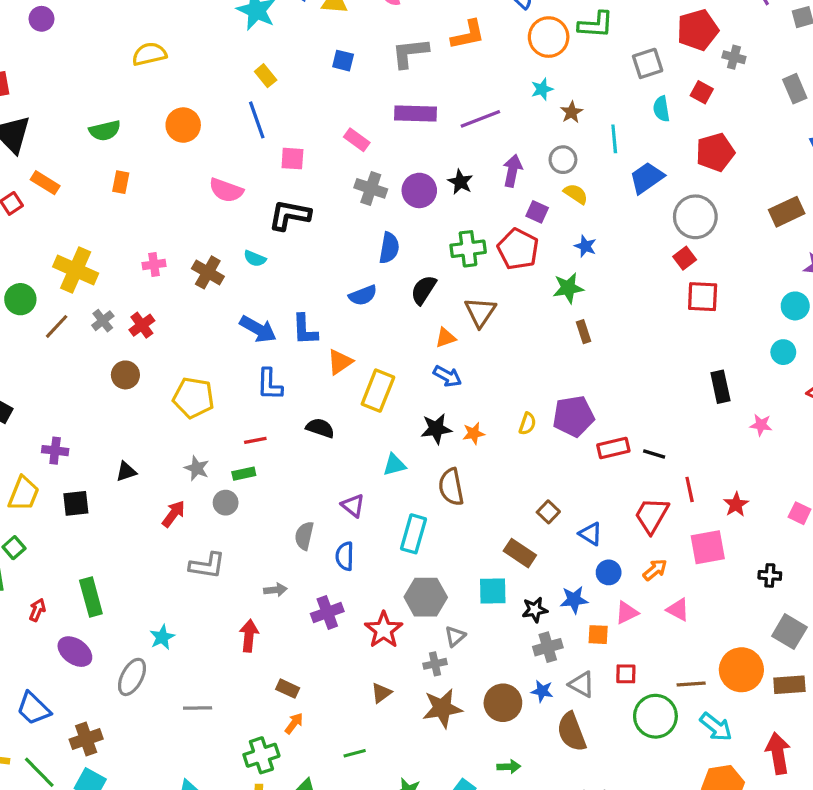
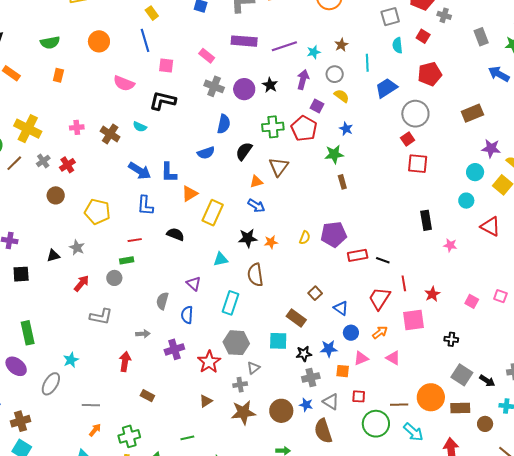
cyan star: (542, 89) -> (314, 52), moved
gray star: (197, 468) -> (77, 248), moved
orange arrow: (294, 723) -> (95, 430), moved

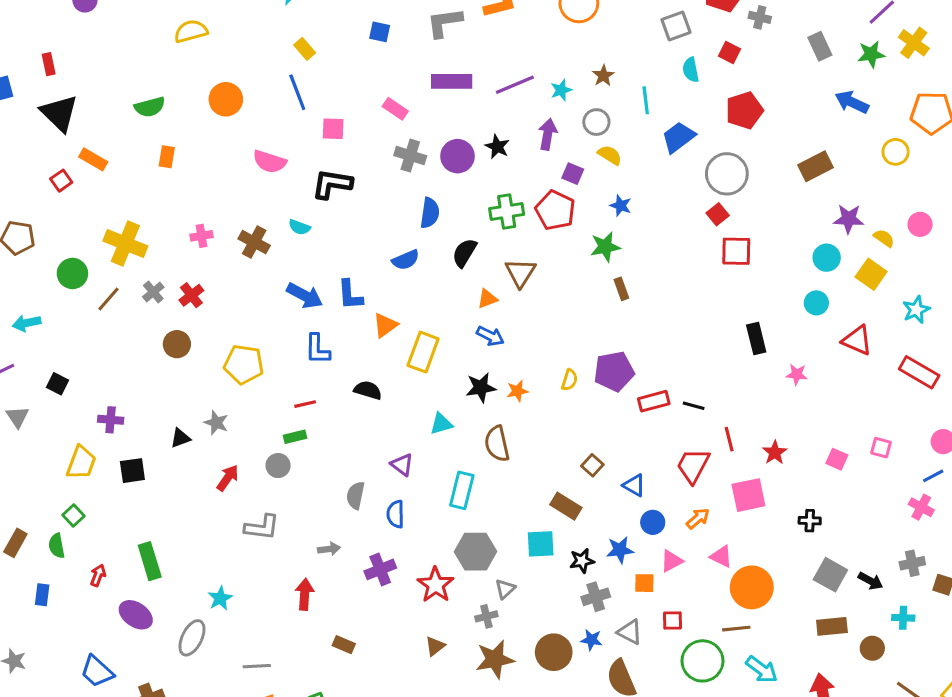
orange circle: (431, 397) -> (752, 587), moved

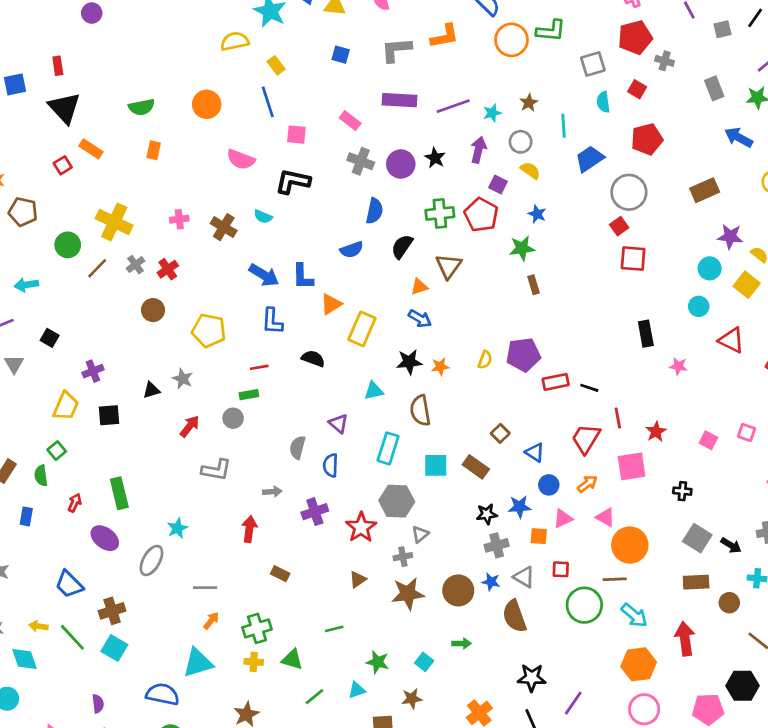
yellow semicircle: (191, 31) -> (235, 41), moved
purple cross: (111, 420) -> (93, 371), turned -30
cyan square: (541, 544) -> (436, 465), moved

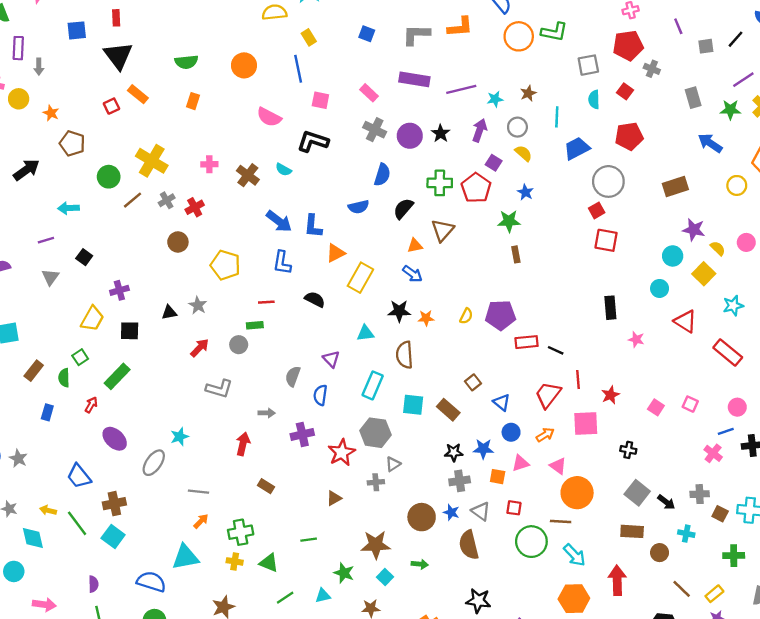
green rectangle: (119, 493) -> (117, 376), moved, turned 52
brown star: (408, 594) -> (376, 545), moved

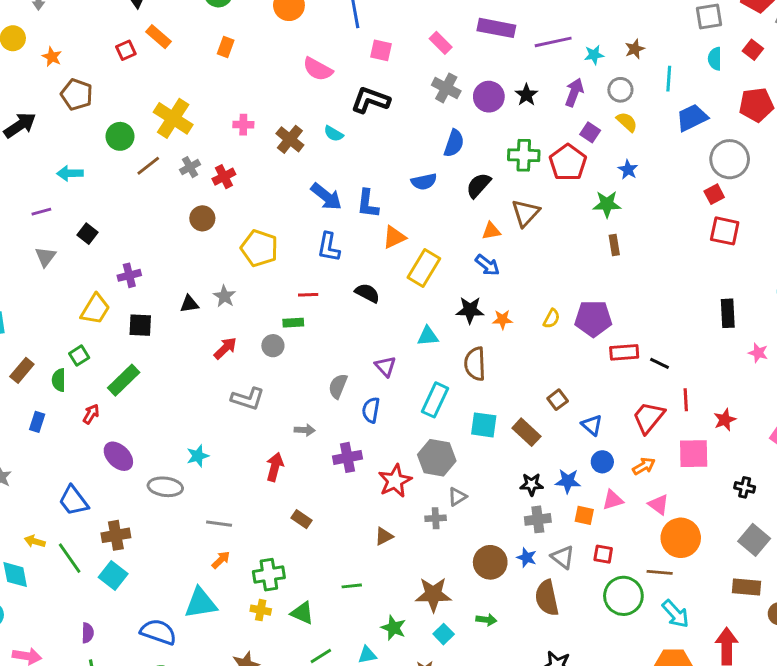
gray ellipse: (154, 463) -> (165, 487), turned 60

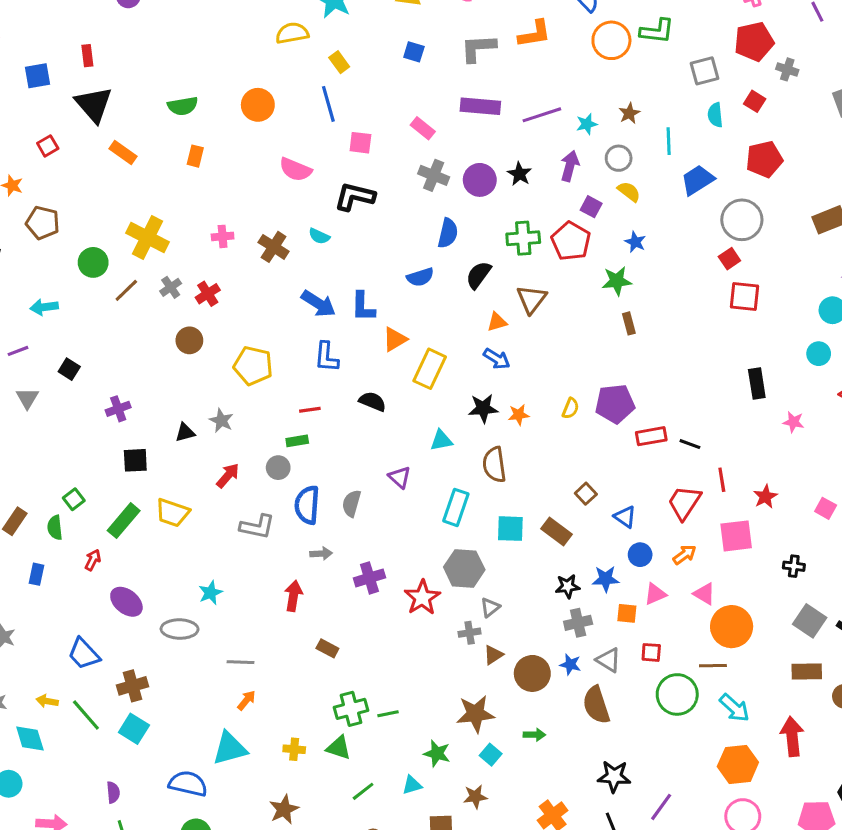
red square: (126, 50) -> (48, 146), moved
yellow trapezoid: (95, 309) -> (172, 513), moved, turned 84
blue semicircle: (371, 410) -> (307, 505), moved, size x1.4
brown triangle: (384, 536) -> (493, 655), moved
green cross: (269, 575) -> (351, 709), moved

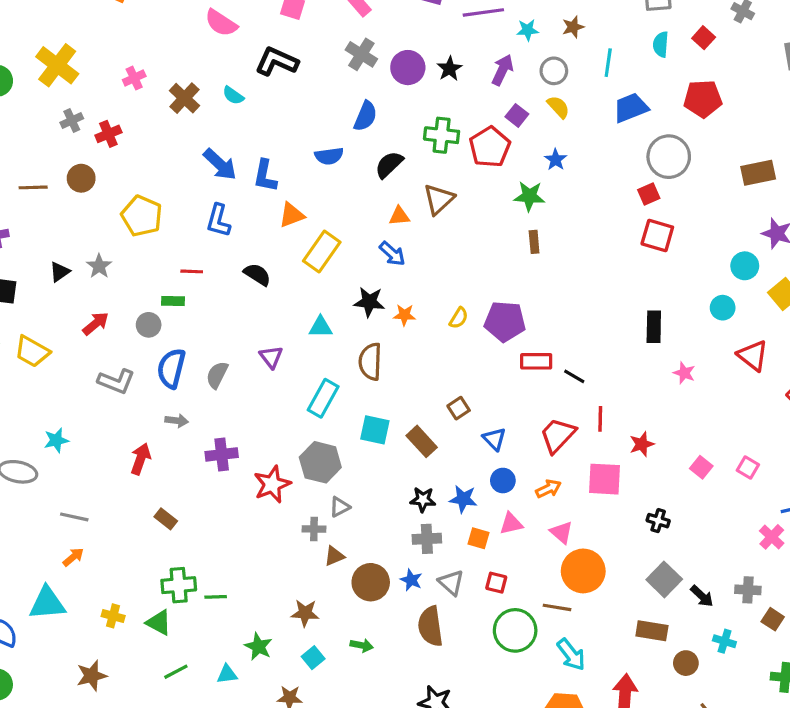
pink cross: (223, 236) -> (134, 78), turned -30
brown line: (126, 290) -> (33, 187), moved, turned 32
black triangle: (185, 433) -> (60, 272), turned -30
brown star: (475, 714) -> (305, 613), size x0.7

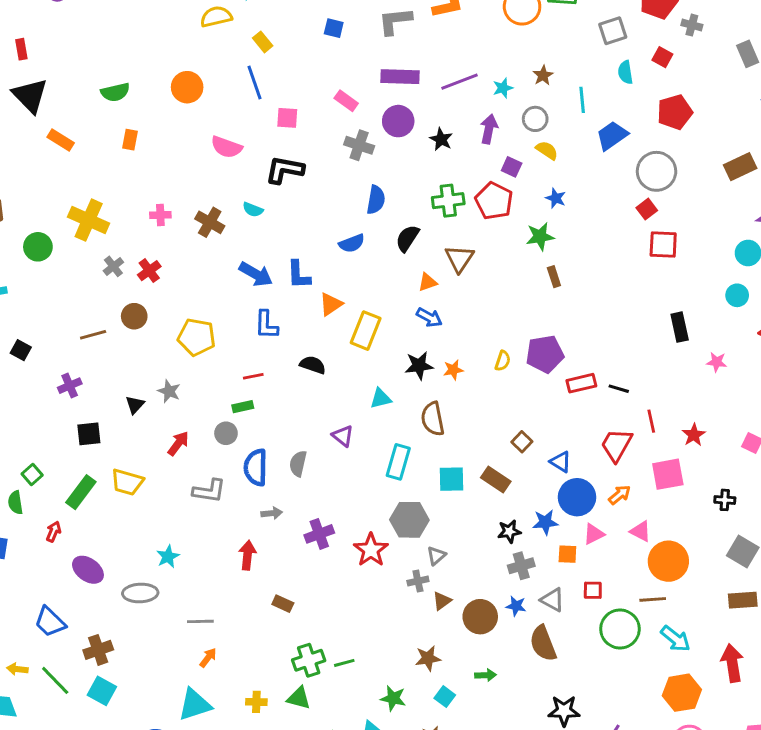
purple circle: (408, 68) -> (398, 121), moved
pink cross: (134, 78) -> (160, 215), turned 36
blue circle: (503, 481) -> (577, 497), size x1.6

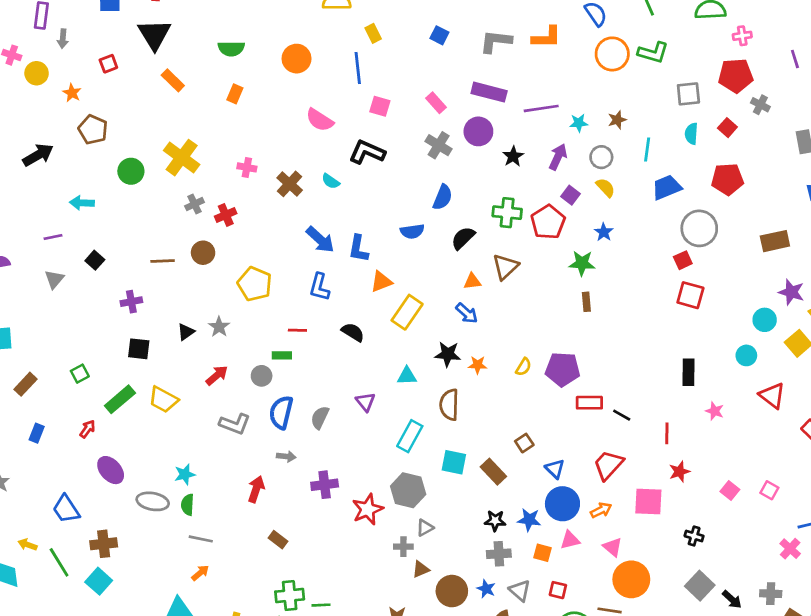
red line: (651, 421) -> (667, 433), moved
green semicircle: (15, 503) -> (188, 505), moved

